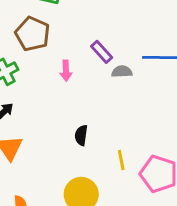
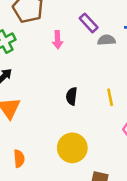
yellow line: (121, 160) -> (110, 97), moved

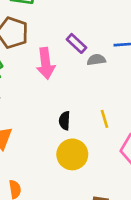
pink arrow: (58, 40) -> (46, 63), size x1.6
yellow circle: (72, 148) -> (72, 154), moved

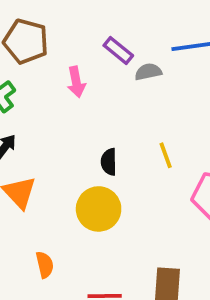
pink arrow: (46, 63) -> (76, 82), size x0.7
yellow circle: (72, 154) -> (99, 209), moved

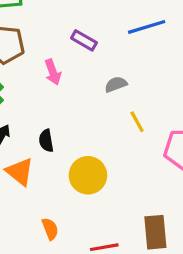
gray semicircle: (148, 72) -> (116, 84), moved
black semicircle: (109, 162) -> (46, 141), moved

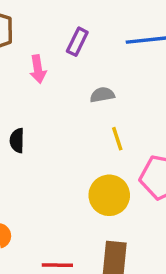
purple rectangle: (84, 40) -> (77, 42), turned 75
yellow circle: (88, 175) -> (109, 195), moved

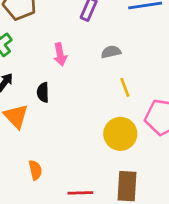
pink arrow: (38, 69) -> (60, 54), moved

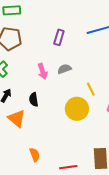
gray semicircle: (111, 52) -> (64, 69), moved
yellow circle: (120, 134) -> (77, 109), moved

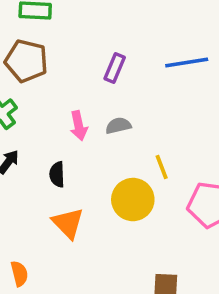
orange triangle: (17, 118) -> (68, 223), moved
orange semicircle: (35, 155) -> (19, 274), moved

